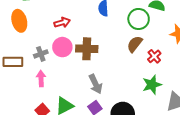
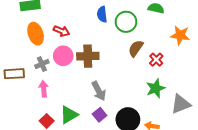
green circle: (139, 19) -> (126, 22), moved
orange ellipse: (19, 21) -> (36, 34), moved
red arrow: (62, 22) -> (61, 31), turned 42

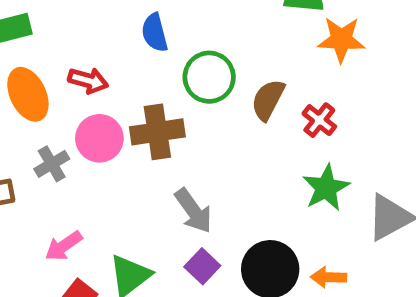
blue semicircle: (102, 14) -> (155, 33), moved
green circle: (126, 22) -> (209, 77), moved
orange star: (180, 35) -> (341, 40), moved
pink arrow: (44, 89) -> (64, 246), moved, turned -112

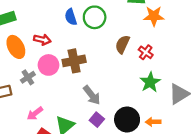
green circle: (209, 77) -> (95, 17), moved

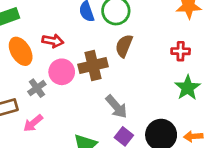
brown semicircle: (122, 44) -> (124, 46), moved
red cross: (146, 52) -> (181, 51), turned -32
pink arrow: (35, 113) -> (33, 123), moved

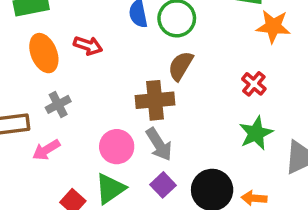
red cross: (181, 51) -> (254, 84), turned 30
brown cross: (93, 65) -> (155, 100), moved
pink circle: (62, 72) -> (117, 147), moved

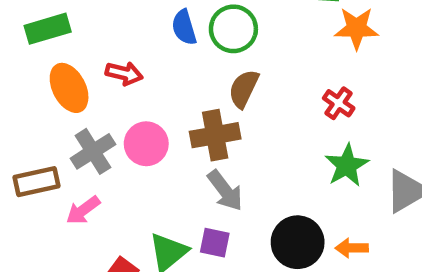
gray cross: (58, 104) -> (93, 151), size x1.4
pink circle: (117, 147) -> (146, 144), moved
purple square: (163, 185) -> (215, 243), moved, turned -30

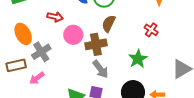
orange ellipse: (69, 88) -> (23, 34), moved
pink circle: (146, 144) -> (73, 35), moved
green star: (347, 165) -> (138, 59), moved

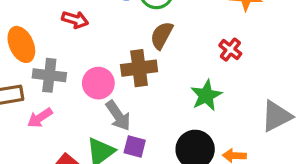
pink circle: (73, 35) -> (98, 83), moved
gray cross: (41, 52) -> (49, 75), turned 36
gray arrow: (100, 69) -> (118, 116), moved

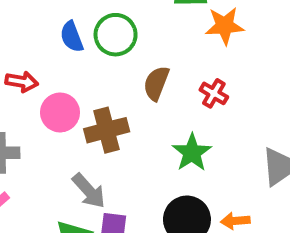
brown semicircle: (162, 35) -> (156, 83), moved
pink circle: (98, 83) -> (60, 112), moved

